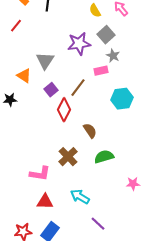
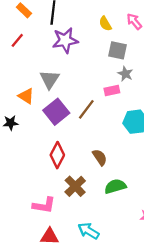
gray square: (106, 35) -> (118, 50), turned -36
purple star: (79, 44) -> (65, 40), moved
purple square: (51, 90) -> (56, 112), size x1.6
red diamond: (64, 110) -> (57, 155), moved

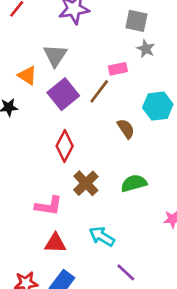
pink rectangle: (112, 90) -> (118, 69), moved
brown semicircle: (100, 157) -> (126, 129), moved

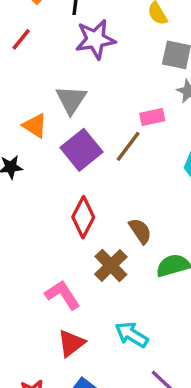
brown semicircle: (126, 129) -> (140, 231), moved
pink L-shape: (49, 206) -> (63, 295), turned -132
red triangle: (55, 243) -> (71, 343), turned -40

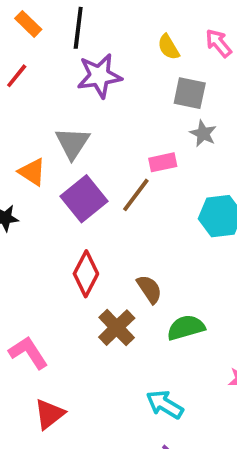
pink L-shape: (63, 295) -> (28, 353), moved
cyan arrow: (132, 335) -> (165, 404), moved
red triangle: (71, 343) -> (49, 414), moved

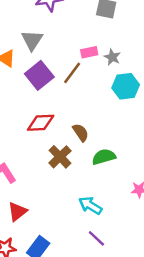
gray star: (203, 133) -> (112, 57), moved
red diamond: (86, 274) -> (41, 123), turned 60

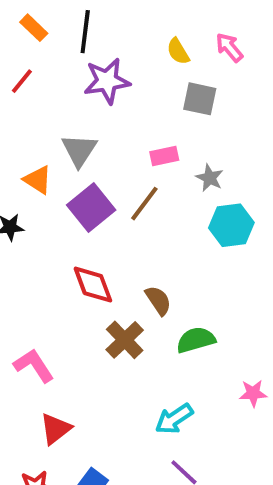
pink rectangle: (89, 52) -> (164, 156), moved
red diamond: (41, 123) -> (93, 285), turned 72
cyan arrow: (90, 205) -> (174, 419), turned -65

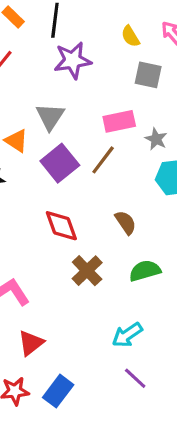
pink rectangle: (164, 156) -> (119, 121), size x1.4
brown semicircle: (158, 300) -> (126, 223), moved

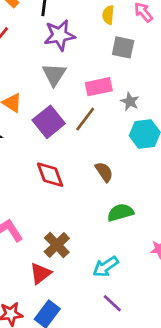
yellow semicircle: (130, 36) -> (108, 15), turned 36
gray triangle: (50, 117) -> (54, 74), moved
brown cross: (87, 271) -> (57, 245), moved
red triangle: (31, 343) -> (41, 273), moved

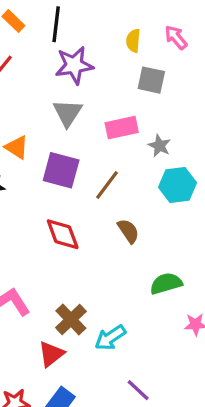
brown line: (85, 119) -> (107, 185), moved
purple square: (49, 122) -> (61, 170), turned -36
green semicircle: (120, 212) -> (166, 283), moved
cyan arrow: (106, 267) -> (110, 338), moved

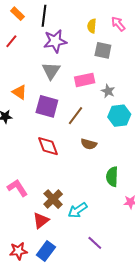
brown semicircle: (128, 231) -> (89, 144), turned 140
green semicircle: (166, 283) -> (112, 177), turned -72

